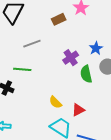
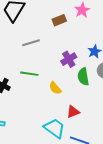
green line: (22, 69) -> (29, 74), moved
yellow semicircle: (55, 102) -> (55, 88), moved

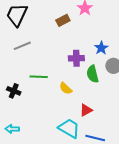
gray line: (31, 43) -> (22, 46), moved
purple cross: (69, 59) -> (76, 58), turned 35

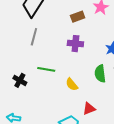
gray line: (22, 46) -> (34, 37), turned -60
purple cross: (76, 58) -> (75, 44), moved

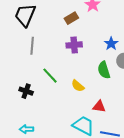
green line: (46, 69) -> (50, 76), turned 48
red triangle: (89, 109) -> (99, 106), turned 40

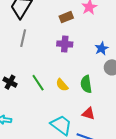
green semicircle: (104, 70) -> (86, 84), moved
green line: (50, 76) -> (38, 83), moved
red triangle: (99, 106) -> (88, 113), moved

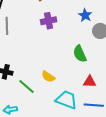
green line: (38, 83) -> (27, 86), moved
yellow semicircle: (62, 85) -> (48, 77), moved

